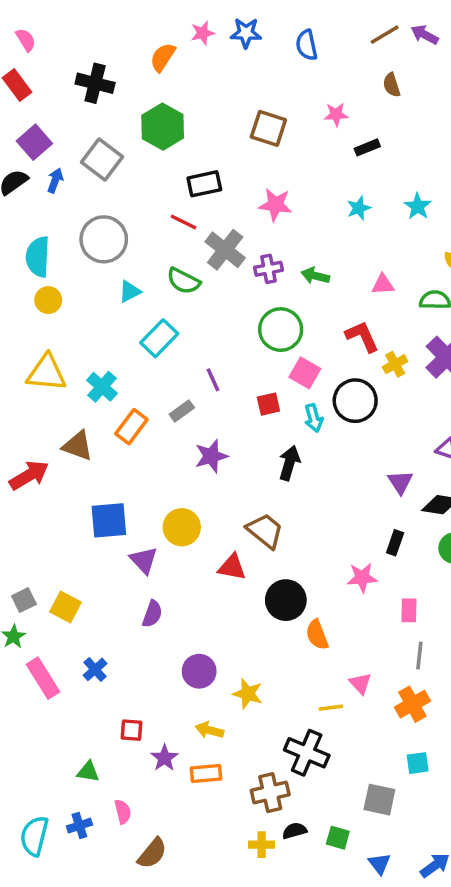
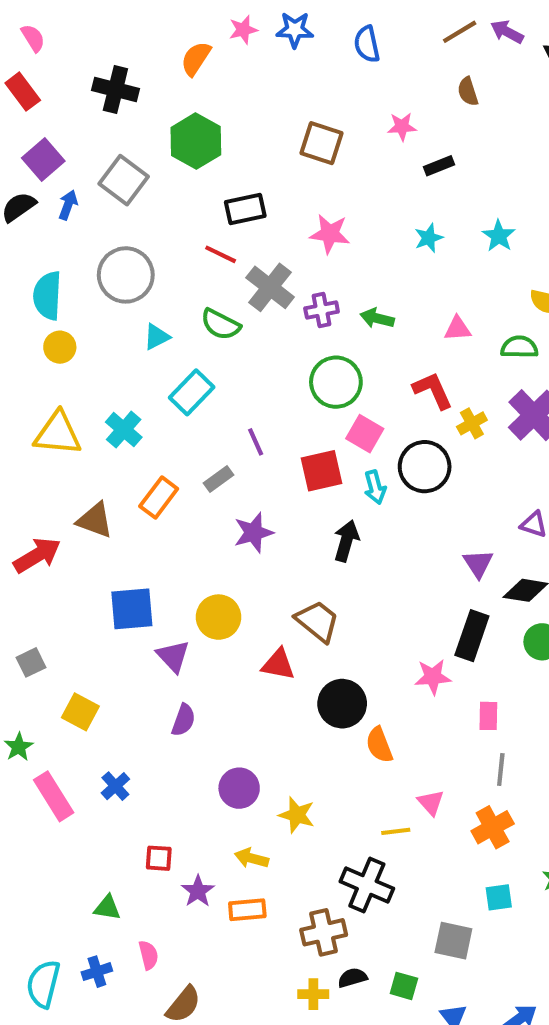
cyan cross: (102, 387) -> (124, 430), moved
red square: (268, 404) -> (322, 471), size x1.5
black rectangle: (395, 543) -> (472, 636), size x1.6
gray square: (24, 600) -> (31, 662), moved

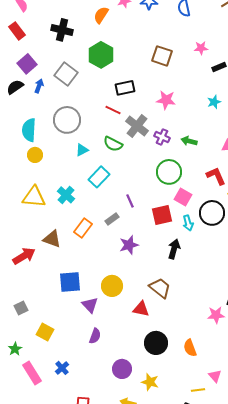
purple cross: (322, 310) -> (162, 137), turned 35
black circle: (342, 704) -> (156, 343), moved

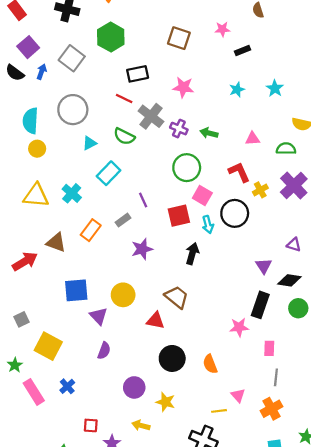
black semicircle: (15, 87) -> (15, 73), turned -108
yellow square: (45, 332) -> (48, 346), size x1.4

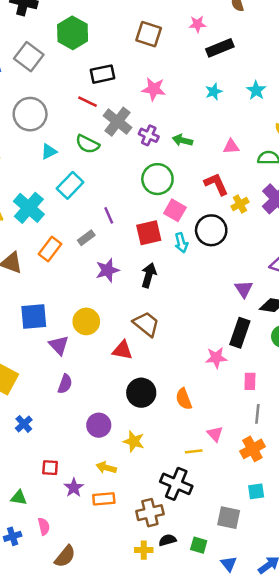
black rectangle: (242, 50) -> (220, 48), size x1.5
cyan cross: (72, 193) -> (29, 208), size x1.4
black arrow: (192, 254) -> (149, 275), moved

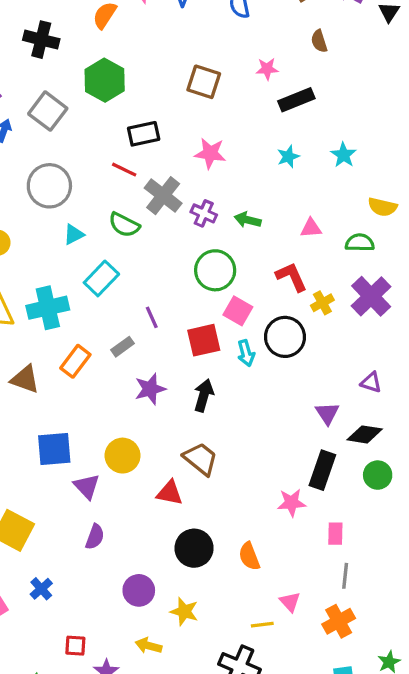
cyan cross: (29, 208) -> (48, 308), turned 36

